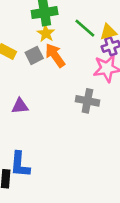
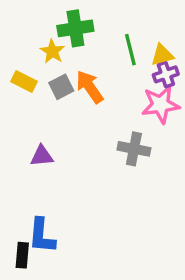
green line: (85, 28) -> (130, 50), turned 35
yellow star: (46, 33) -> (52, 51), moved

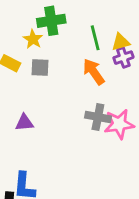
gray square: (61, 87) -> (40, 67), turned 30
orange arrow: (90, 87) -> (94, 72), moved
pink star: (161, 105) -> (119, 124), moved

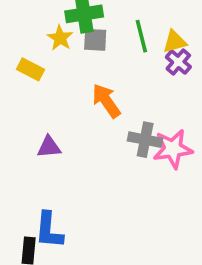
purple cross: (123, 58) -> (178, 62), turned -30
gray square: (40, 67) -> (95, 40), moved
orange arrow: (94, 72) -> (106, 101), moved

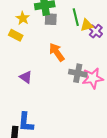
yellow star: (60, 38) -> (23, 18), moved
yellow triangle: (175, 42) -> (87, 25), moved
purple triangle: (49, 147) -> (26, 77), turned 40

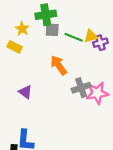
green line: (76, 17) -> (74, 37), moved, turned -54
purple cross: (96, 31) -> (100, 43), turned 32
gray cross: (78, 73) -> (81, 88), turned -30

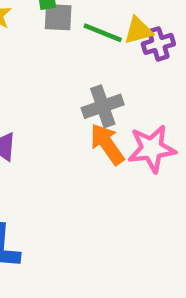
orange arrow: (59, 65) -> (107, 144), moved
gray cross: (81, 88) -> (103, 106), moved

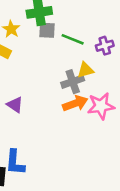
yellow triangle: (138, 31) -> (85, 70), moved
orange arrow: (107, 144) -> (75, 103), turned 105

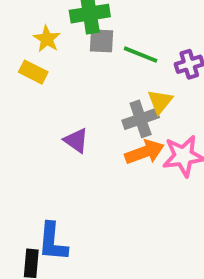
yellow triangle: (85, 70) -> (160, 101), turned -36
purple triangle: (15, 105) -> (76, 140), moved

